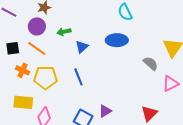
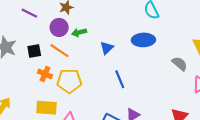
green arrow: (64, 32) -> (79, 32), moved
blue line: (78, 77) -> (120, 79), moved

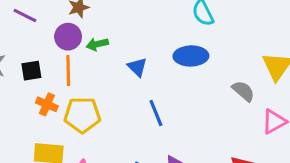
blue triangle: (107, 48) -> (137, 67), turned -32
orange line: (59, 51) -> (68, 70), turned 54

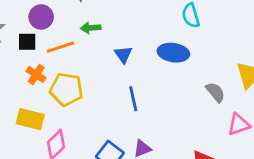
purple circle: (68, 37) -> (41, 17), moved
orange line: (68, 70) -> (60, 47), turned 64

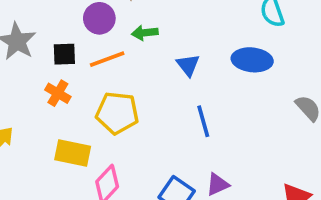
purple circle: (41, 17) -> (99, 18), moved
orange cross: (36, 74) -> (58, 93), moved

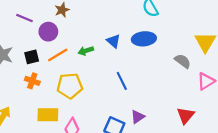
green arrow: (145, 33) -> (86, 51), moved
blue triangle: (188, 65) -> (113, 41), moved

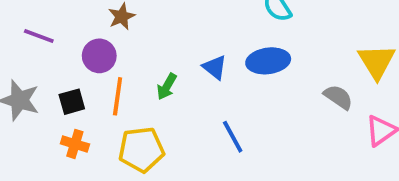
purple line: (24, 18) -> (39, 36), moved
green arrow: (86, 51) -> (167, 87), turned -40
orange line: (58, 55) -> (118, 96), turned -48

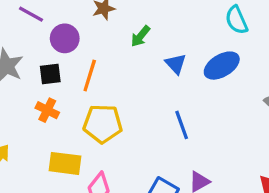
purple circle: (99, 56) -> (65, 38), moved
blue ellipse: (268, 61) -> (222, 66), turned -32
green arrow: (167, 87) -> (140, 36), moved

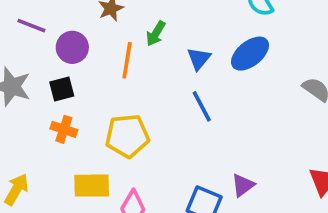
blue triangle: (176, 64) -> (199, 59), turned 30
orange line: (90, 75) -> (127, 60), moved
blue line: (182, 125) -> (202, 106), moved

